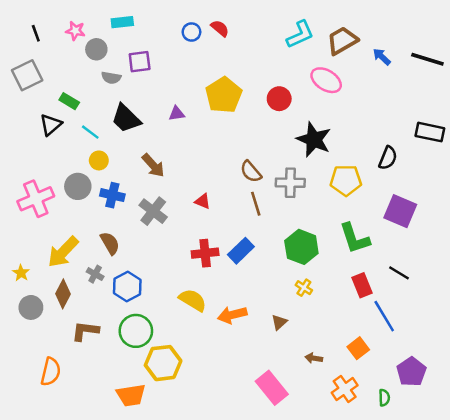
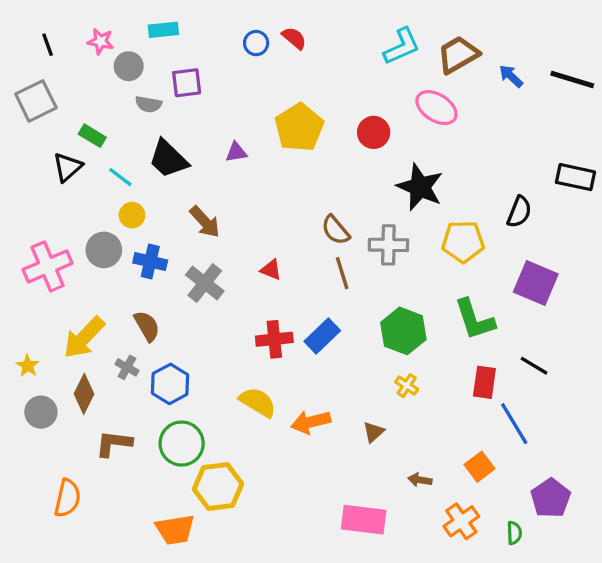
red rectangle: (362, 285) -> (484, 382), turned 30
pink rectangle: (272, 388) -> (364, 520), turned -44

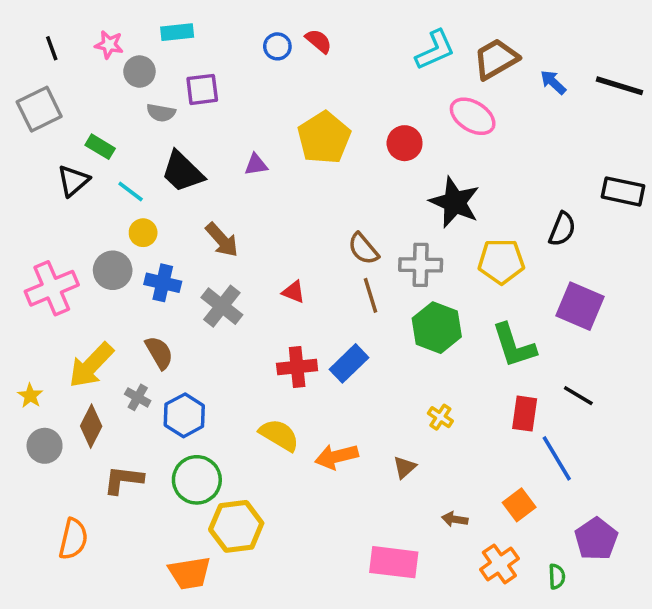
green hexagon: (403, 331) -> (437, 328), moved

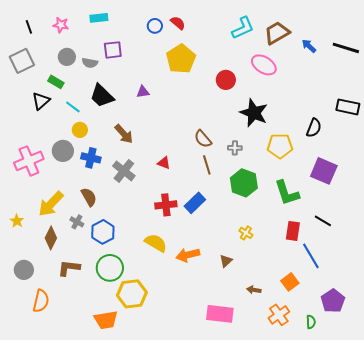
gray circle: (139, 72) -> (67, 57), moved
yellow pentagon: (324, 138) -> (181, 59), moved
gray cross: (421, 265) -> (235, 148), size x0.6
gray circle: (45, 446) -> (24, 270), moved

